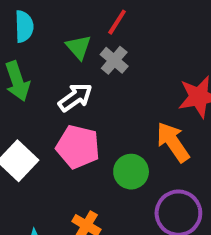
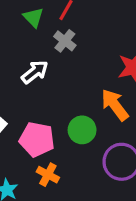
green triangle: (79, 47) -> (33, 17), moved
pink pentagon: (78, 147) -> (37, 139), moved

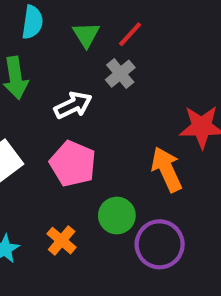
green circle: (82, 130) -> (117, 216), moved
pink pentagon: (37, 139) -> (73, 164), moved

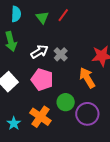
gray cross: (120, 74) -> (61, 54), moved
orange cross: (62, 241) -> (40, 117), size x1.5

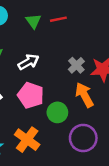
red line: (63, 15) -> (58, 19), turned 40
gray cross: (61, 54) -> (76, 65), moved
green circle: (66, 102) -> (57, 112), moved

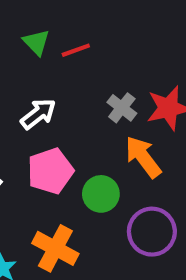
red line: (58, 19) -> (76, 50), moved
pink pentagon: (31, 95) -> (50, 171), turned -30

